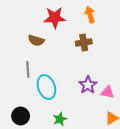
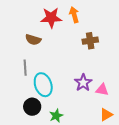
orange arrow: (90, 15) -> (74, 15), moved
brown cross: (84, 42) -> (90, 41), moved
black circle: (21, 116) -> (32, 107), moved

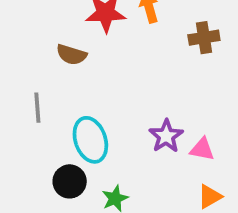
brown cross: (90, 41) -> (204, 38), moved
gray line: (25, 68) -> (37, 108), moved

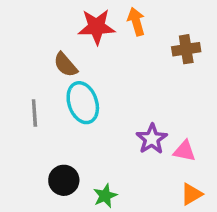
brown semicircle: (71, 55) -> (66, 65), turned 32
cyan ellipse: (90, 140) -> (83, 103), moved

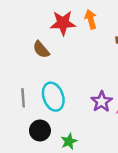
cyan ellipse: (83, 103) -> (53, 97), moved
gray line: (34, 113) -> (23, 98), moved

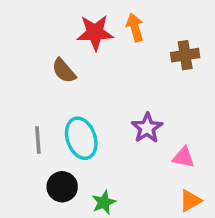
purple star: (102, 102) -> (147, 128), moved

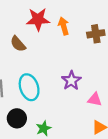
orange arrow: (135, 27) -> (64, 26), moved

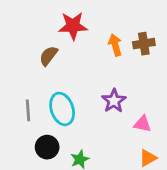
orange arrow: (64, 26) -> (115, 45), moved
brown semicircle: (18, 44) -> (48, 56), turned 78

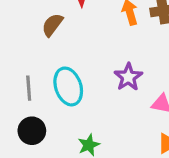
black circle: (47, 147) -> (32, 131), moved

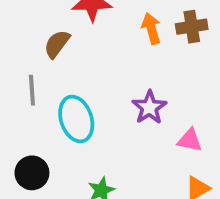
gray line: (29, 88) -> (32, 90), moved

